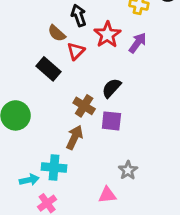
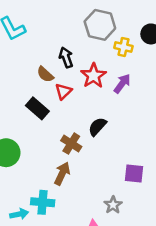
purple square: (111, 121) -> (134, 174), moved

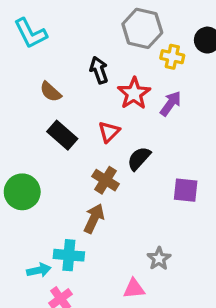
brown semicircle: (45, 74) -> (51, 92), moved
red triangle: (63, 91) -> (109, 132), moved
purple square: (134, 174) -> (186, 190), moved

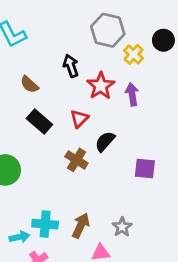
yellow cross: (172, 57) -> (133, 54), turned 30
purple arrow: (171, 103) -> (132, 94), turned -45
brown arrow: (94, 219) -> (81, 226), moved

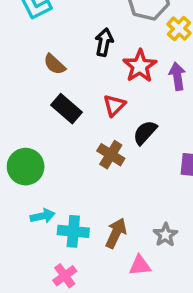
black arrow: (71, 66) -> (104, 42), turned 30
cyan arrow: (19, 237) -> (43, 216), moved

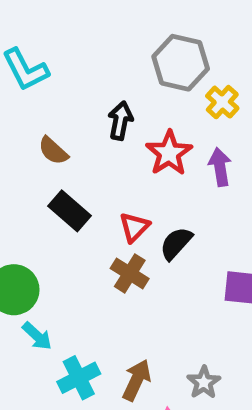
red triangle: (114, 105) -> (134, 227), moved
cyan arrow: (43, 216) -> (37, 336), moved, turned 55
cyan cross: (73, 231) -> (79, 378), turned -32

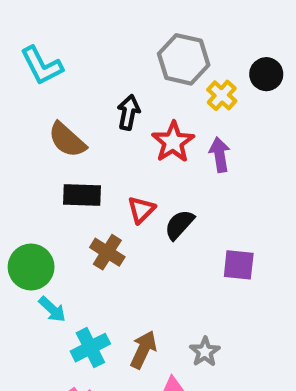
brown semicircle: (53, 151) -> (67, 140), size x1.4
black rectangle: (69, 211) -> (82, 195), turned -39
brown cross: (130, 273) -> (107, 252), moved

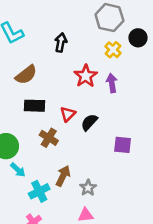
gray hexagon: (184, 59) -> (109, 18), moved
black arrow: (129, 112) -> (61, 43), moved
brown semicircle: (67, 140) -> (26, 75), turned -80
brown arrow: (143, 350) -> (63, 176), moved
gray star: (205, 352) -> (88, 188), moved

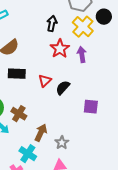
black arrow: (61, 43) -> (52, 24), moved
yellow cross: (113, 50) -> (83, 27), size x1.5
brown cross: (49, 138) -> (19, 114), moved
cyan cross: (39, 191) -> (28, 154), moved, turned -30

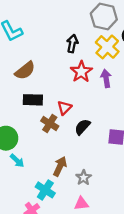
black semicircle: (63, 88) -> (82, 127), moved
brown cross: (19, 114) -> (50, 124), moved

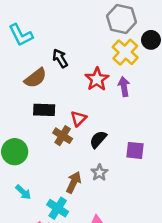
black arrow: (72, 44) -> (60, 58), moved, turned -42
cyan arrow: (17, 161) -> (23, 192), moved
gray star: (84, 178) -> (99, 173), moved

